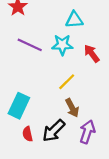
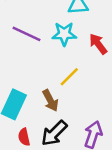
brown arrow: (72, 108) -> (50, 101), moved

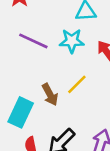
brown arrow: (50, 101) -> (50, 95), moved

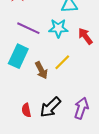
cyan rectangle: (21, 112) -> (18, 56), moved

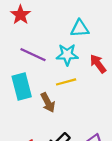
cyan rectangle: (18, 56) -> (22, 87), turned -40
yellow line: (62, 62) -> (66, 82), moved, turned 30

